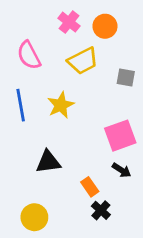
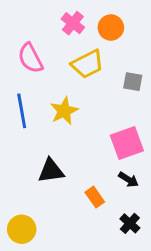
black cross: (101, 210) -> (130, 223), moved
yellow circle: (34, 217) -> (22, 229), moved

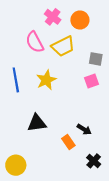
pink semicircle: (30, 58) -> (35, 42), moved
pink square: (127, 143) -> (92, 81), moved, size x0.6
black arrow: (128, 180) -> (84, 129), moved

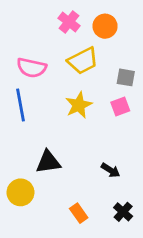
pink semicircle: (35, 42) -> (32, 68), moved, turned -50
yellow star: (46, 80) -> (79, 105), moved
orange rectangle: (68, 142) -> (79, 213), moved
yellow circle: (16, 165) -> (20, 192), moved

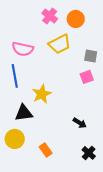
yellow star: (79, 105) -> (42, 94), moved
black triangle: (48, 162) -> (24, 113), moved
orange rectangle: (79, 213) -> (46, 150), moved

